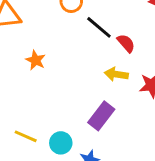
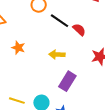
yellow arrow: (116, 74) -> (57, 55), moved

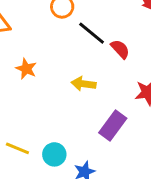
purple rectangle: (67, 81) -> (113, 125), moved

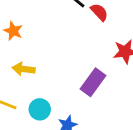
yellow arrow: (84, 84) -> (24, 69), moved

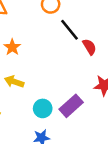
cyan circle: (40, 109) -> (43, 108), moved

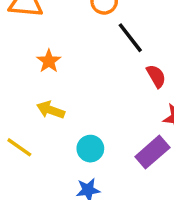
red semicircle: (89, 47) -> (156, 76), moved
purple rectangle: (71, 106) -> (152, 152), moved

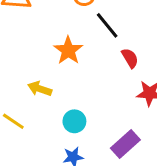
orange star: (49, 61) -> (68, 50), moved, size x1.4
purple rectangle: (152, 152) -> (125, 144), moved

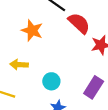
red semicircle: (130, 58) -> (79, 23), size x1.5

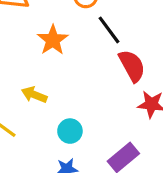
orange star: (32, 30) -> (53, 40), moved

